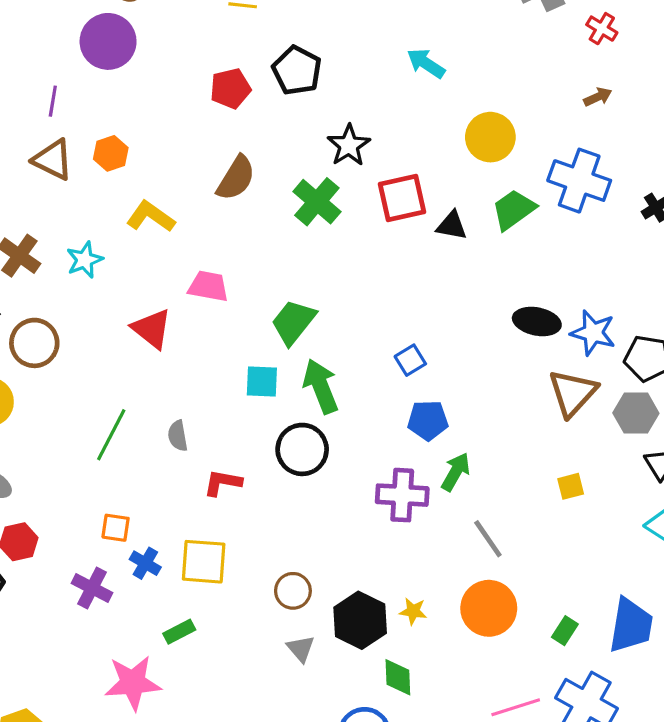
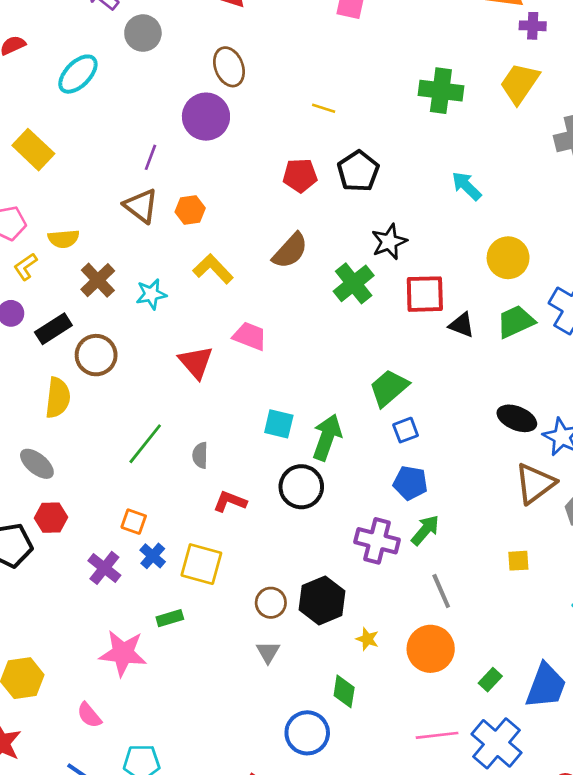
green trapezoid: (293, 322) -> (389, 388), moved
green arrow: (321, 386) -> (327, 437), turned 30
black hexagon: (360, 620) -> (322, 600), moved

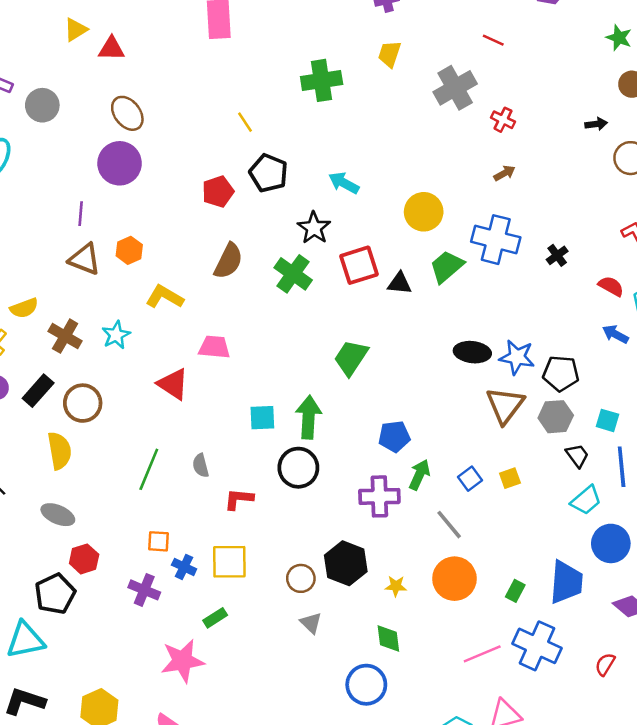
yellow trapezoid: (520, 83) -> (389, 54), size x0.7
yellow line: (324, 108) -> (245, 122), moved, turned 55
cyan arrow: (466, 186) -> (344, 183), moved
blue square: (406, 430) -> (470, 479), moved

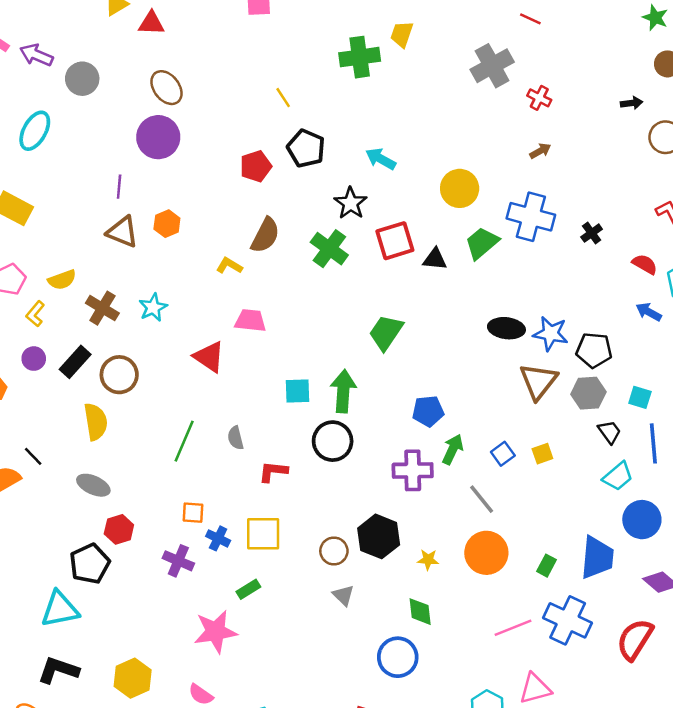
yellow trapezoid: (389, 54) -> (402, 34), moved
yellow L-shape: (165, 297) -> (229, 266), moved, size x0.7
red semicircle: (605, 664) -> (635, 639), size x1.8

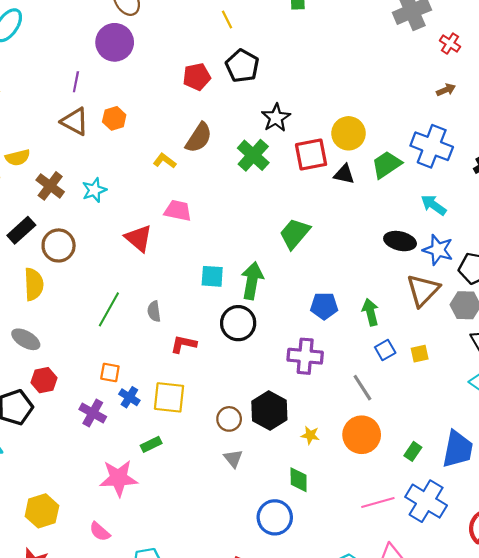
cyan arrow: (381, 159) -> (434, 205), moved
yellow circle: (460, 188) -> (349, 133), moved
green arrow: (453, 449) -> (370, 312), moved, turned -45

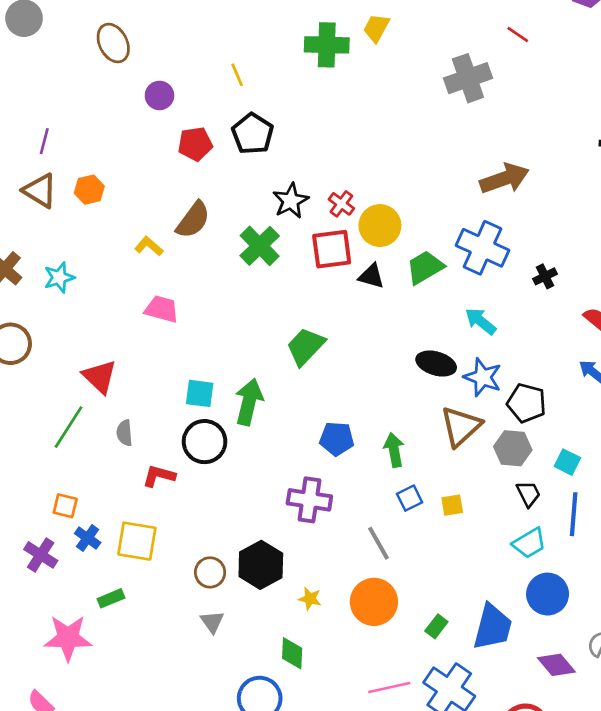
purple circle: (115, 42) -> (159, 95), moved, size x0.6
red cross: (450, 44) -> (341, 204), moved
brown arrow: (446, 90) -> (504, 179), size x2.0
red triangle: (138, 238) -> (100, 377), moved
black circle: (238, 323) -> (205, 442), moved

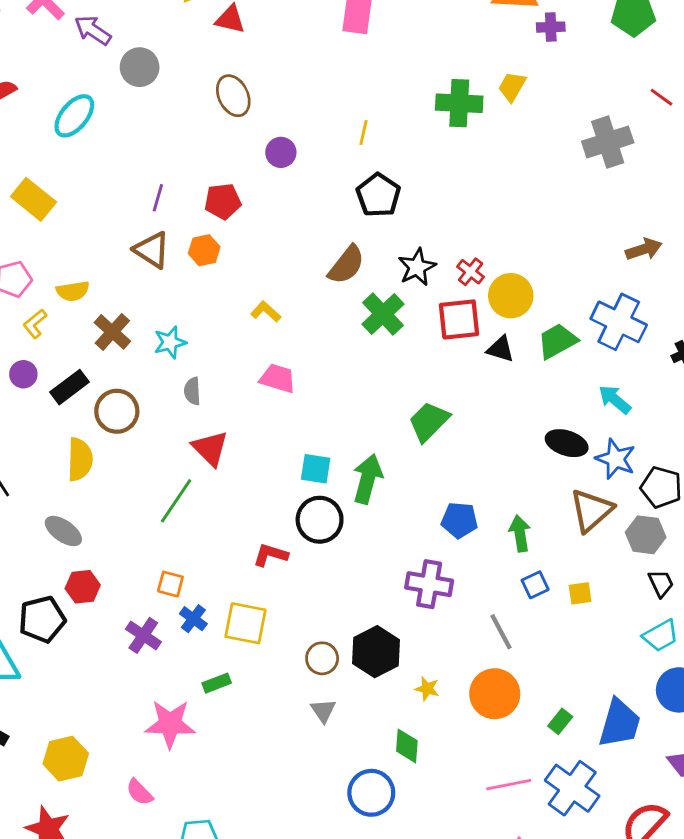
yellow line: (237, 75) -> (364, 133), turned 35
red pentagon: (195, 144) -> (223, 201), moved
brown arrow: (504, 179) -> (644, 249), size x0.7
brown semicircle: (193, 220) -> (346, 265), moved
gray semicircle: (125, 433) -> (192, 391), moved

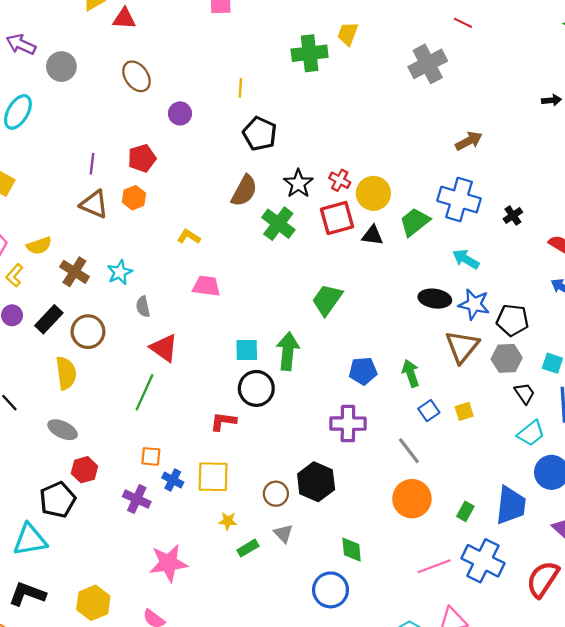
green rectangle: (217, 683) -> (248, 548), moved
yellow star: (427, 689) -> (228, 521), moved

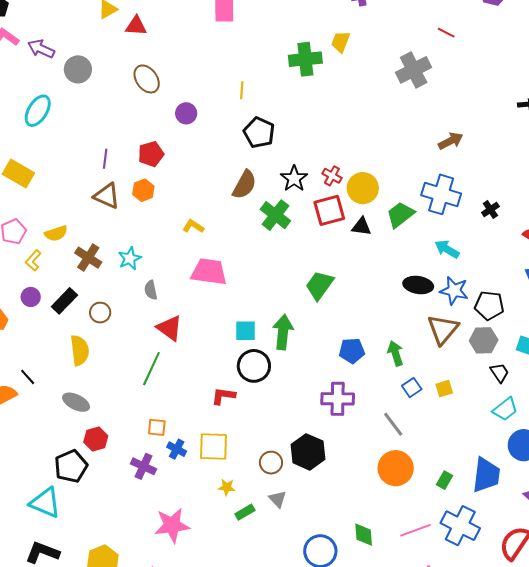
pink trapezoid: (206, 286) -> (209, 272), size x1.4
brown circle: (88, 332) -> (100, 313), size x0.7
cyan triangle: (30, 540) -> (45, 503), turned 32
green diamond: (352, 550) -> (364, 535), moved

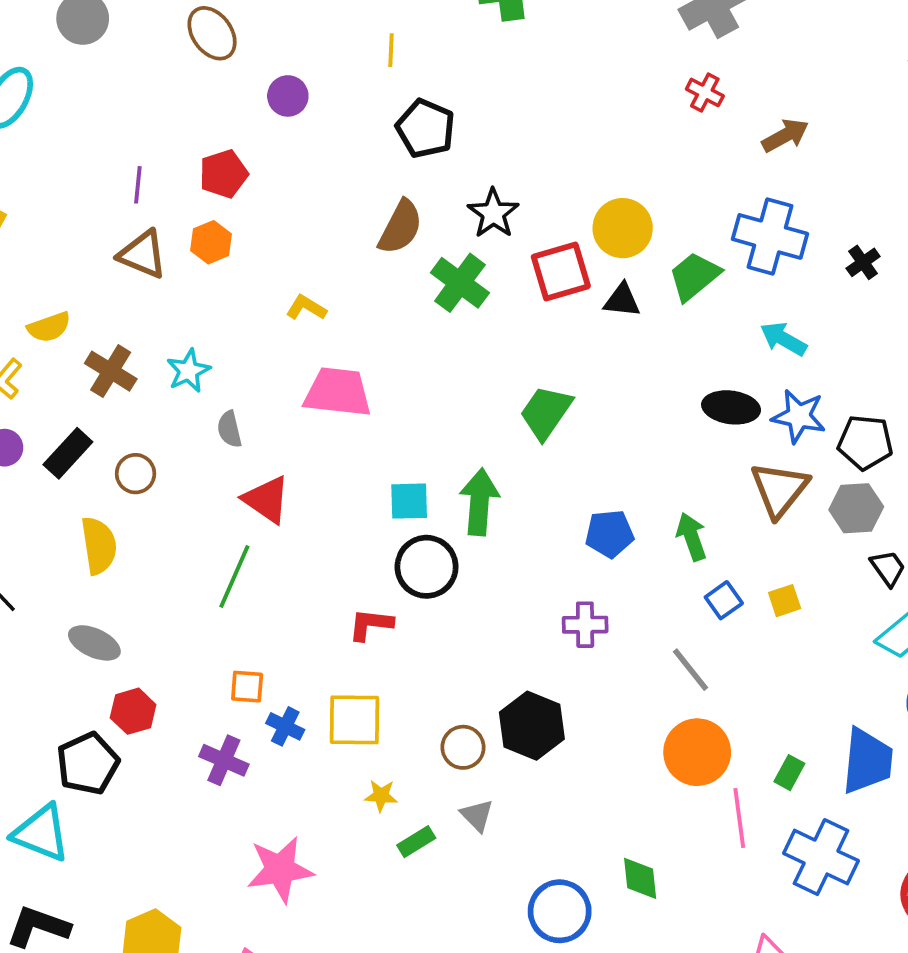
red cross: (332, 176) -> (705, 92), moved
purple cross: (338, 399) -> (585, 625), size x0.7
pink line: (415, 530) -> (739, 818), moved, turned -76

